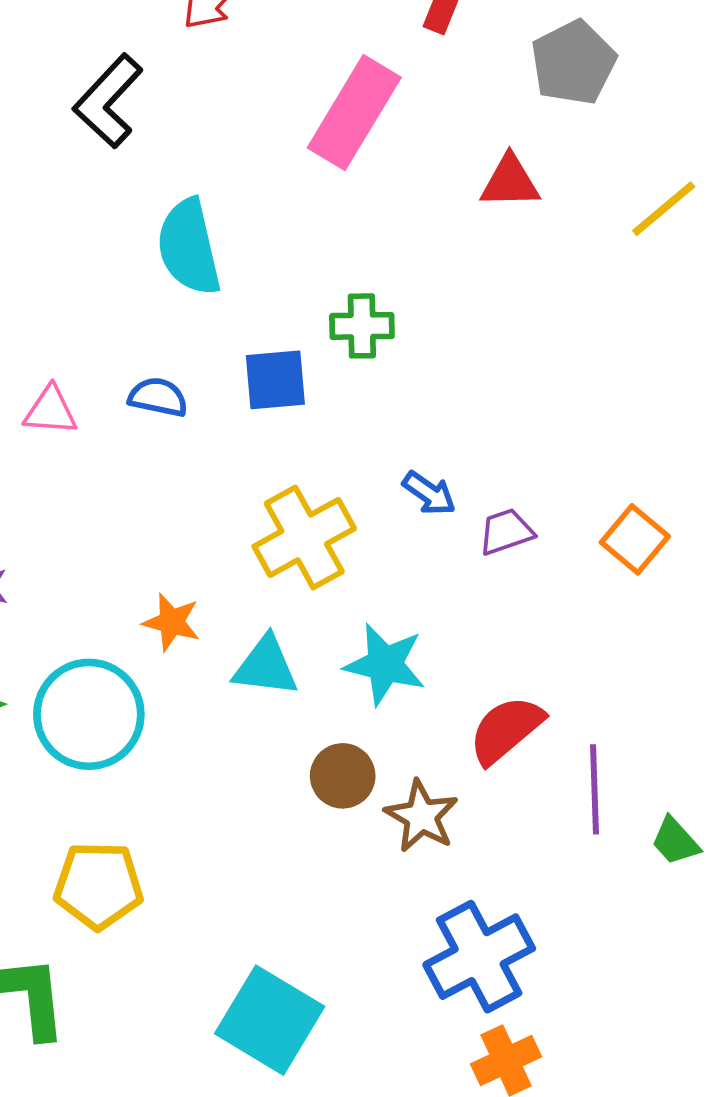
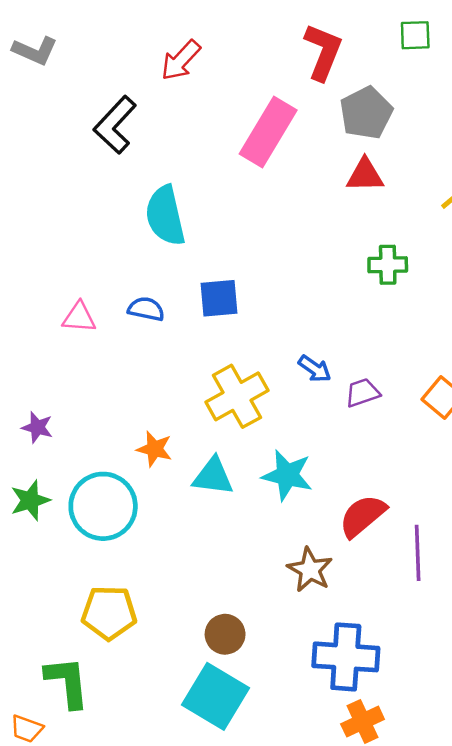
gray pentagon: (573, 63) -> (366, 113), moved
green cross: (362, 326) -> (388, 265), moved
brown circle: (343, 776) -> (225, 634), moved
blue cross: (479, 957) -> (346, 657), turned 32

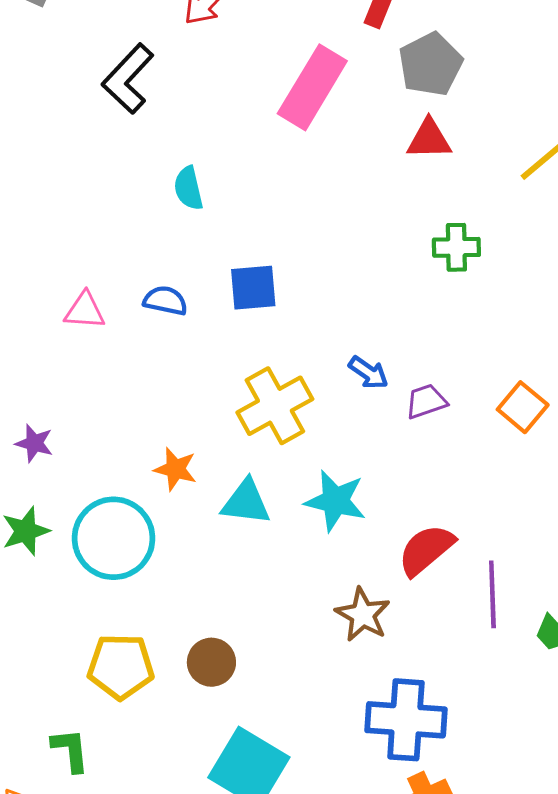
cyan semicircle: (165, 216) -> (188, 188), size x0.6
brown circle: (225, 634) -> (211, 662), moved
green L-shape: (67, 682) -> (70, 750), size x0.7

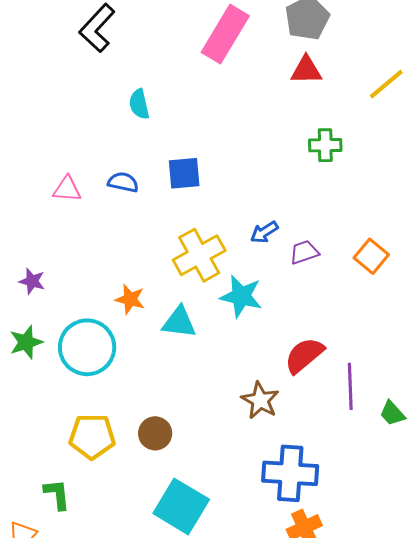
blue arrow: (369, 373) -> (264, 232), turned 112
cyan star: (335, 501) -> (241, 296), moved

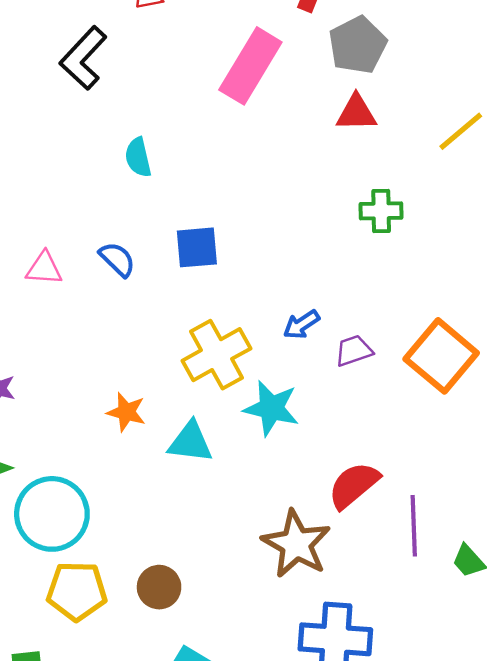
blue semicircle: (123, 182) -> (117, 259), turned 32
orange square: (371, 256) -> (441, 356), size x1.6
cyan circle: (87, 347) -> (52, 514), moved
brown star: (260, 400) -> (296, 544), size x1.4

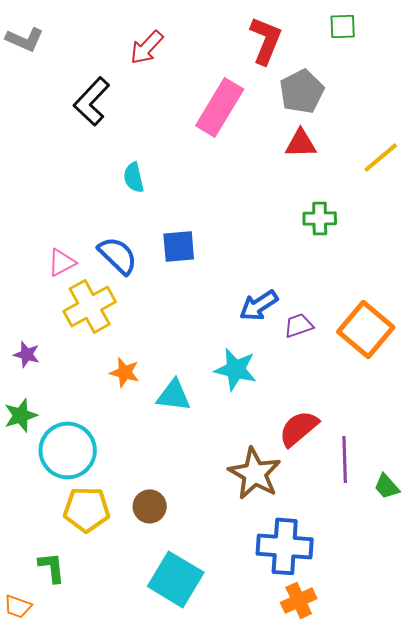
blue semicircle: (117, 259) -> (118, 255), size x1.4
pink triangle: (44, 268) -> (62, 262), turned -32
blue arrow: (301, 325) -> (259, 305), size x1.4
yellow cross: (217, 355) -> (90, 306), moved

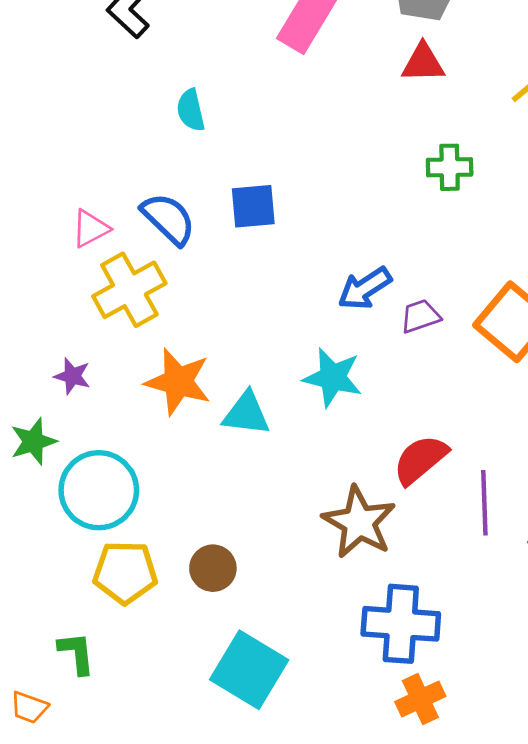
purple star: (27, 354) -> (72, 376), moved
orange star: (125, 372) -> (178, 382), size x1.6

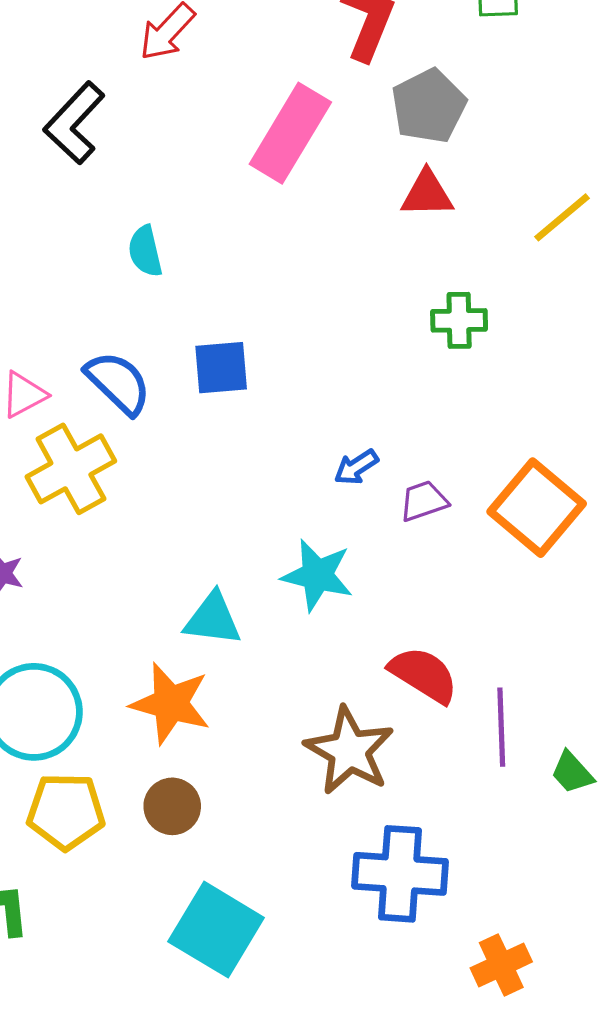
blue arrow: (365, 288) -> (356, 467), size x0.7
orange star: (178, 382) -> (171, 703), moved
red semicircle: (420, 460) -> (424, 675), turned 72
orange cross: (420, 699) -> (501, 965), moved

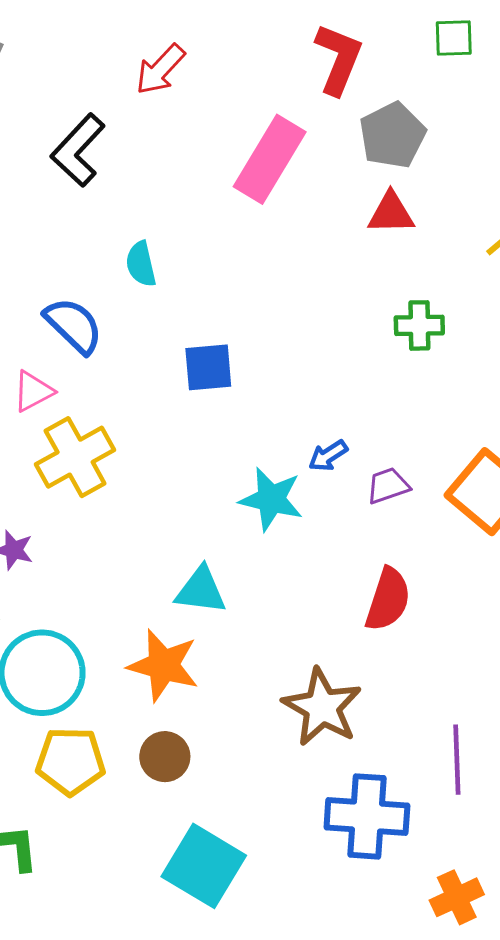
blue semicircle: (118, 383) -> (74, 325), moved
cyan star: (317, 575) -> (271, 499), moved
red semicircle: (424, 675) -> (388, 599), moved, turned 76
purple line: (501, 727) -> (457, 760), moved

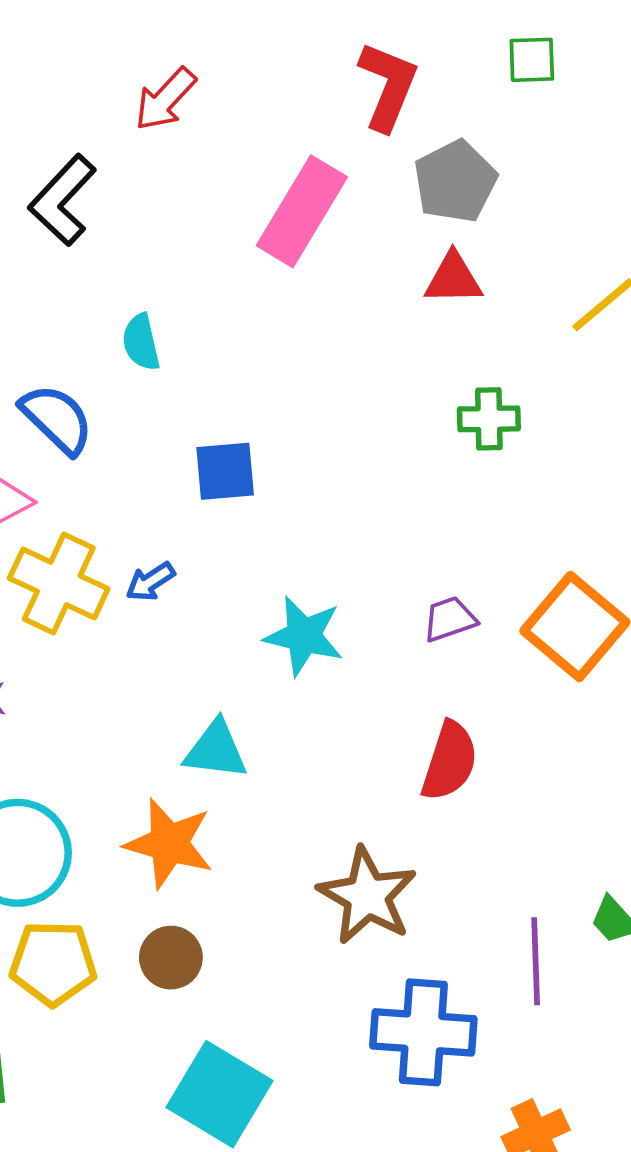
blue arrow: (328, 456) -> (150, 582), moved
yellow cross: (75, 457) -> (59, 583), turned -36

